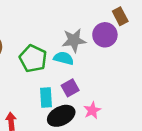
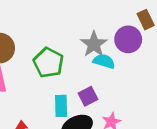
gray star: (74, 40) -> (94, 44), turned -30
cyan semicircle: (64, 58) -> (104, 61), moved

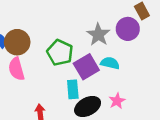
cyan semicircle: (104, 61) -> (110, 63), moved
purple square: (88, 96) -> (86, 67), moved, size x1.5

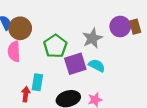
purple circle: (128, 29) -> (120, 26), moved
cyan rectangle: (73, 89) -> (37, 82), moved

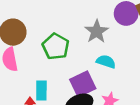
purple square: (75, 64) -> (83, 84), moved

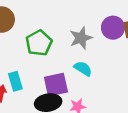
cyan rectangle: (41, 90) -> (15, 81), turned -30

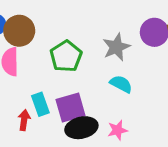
purple square: (56, 85) -> (71, 108), moved

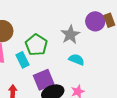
cyan rectangle: (40, 104) -> (22, 60), moved

